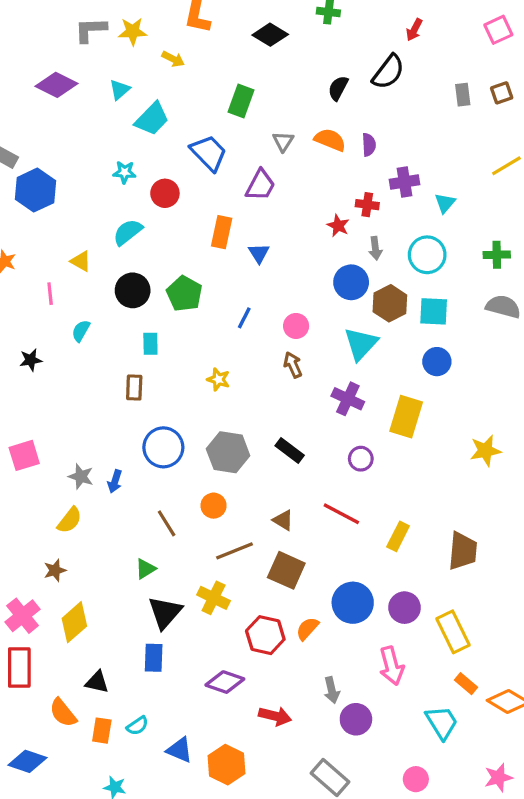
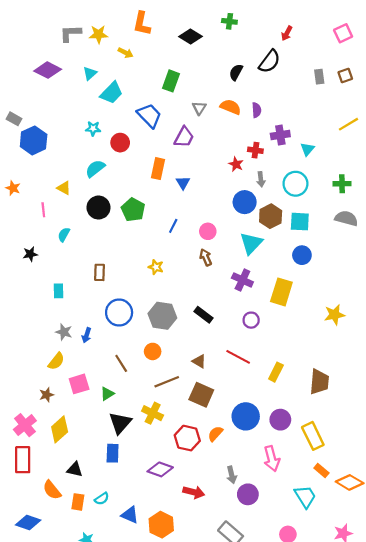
cyan rectangle: (150, 344) -> (58, 291), moved
pink square: (24, 455) -> (79, 384), moved

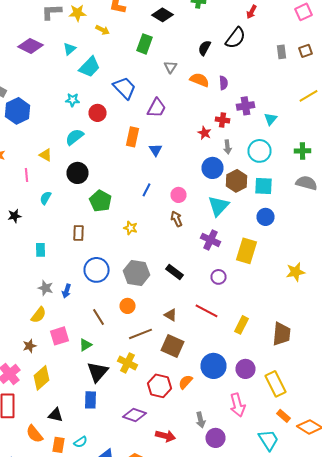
green rectangle: (171, 81) -> (144, 44), moved
gray triangle: (199, 108) -> (170, 67), moved
green pentagon: (133, 210) -> (100, 201), moved

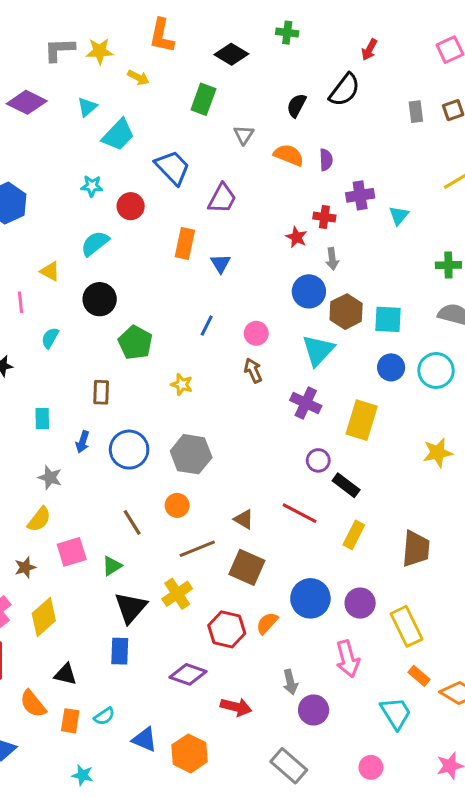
cyan circle: (260, 151) -> (436, 371), moved
black rectangle: (174, 272) -> (346, 485), moved
blue arrow: (66, 291) -> (83, 442), moved
yellow cross: (128, 363) -> (177, 594), turned 30

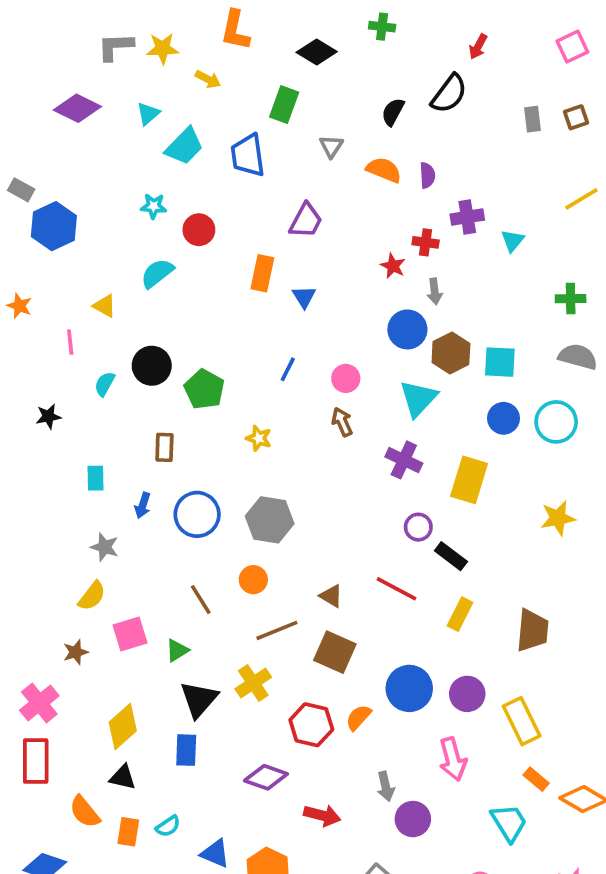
blue trapezoid: (172, 167) -> (248, 155), moved, turned -144
black circle: (100, 299) -> (152, 366), moved
yellow diamond: (44, 617) -> (123, 727), moved

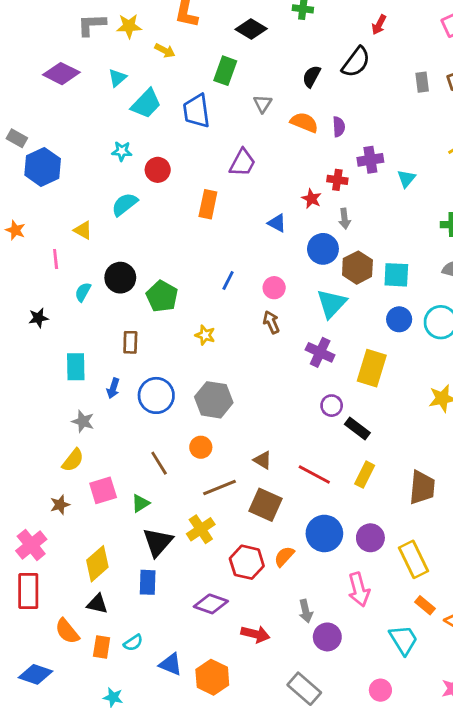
blue triangle: (304, 297) -> (277, 223), moved, turned -30
cyan rectangle: (96, 478) -> (76, 367), size x1.4
red line: (397, 589) -> (314, 475), moved

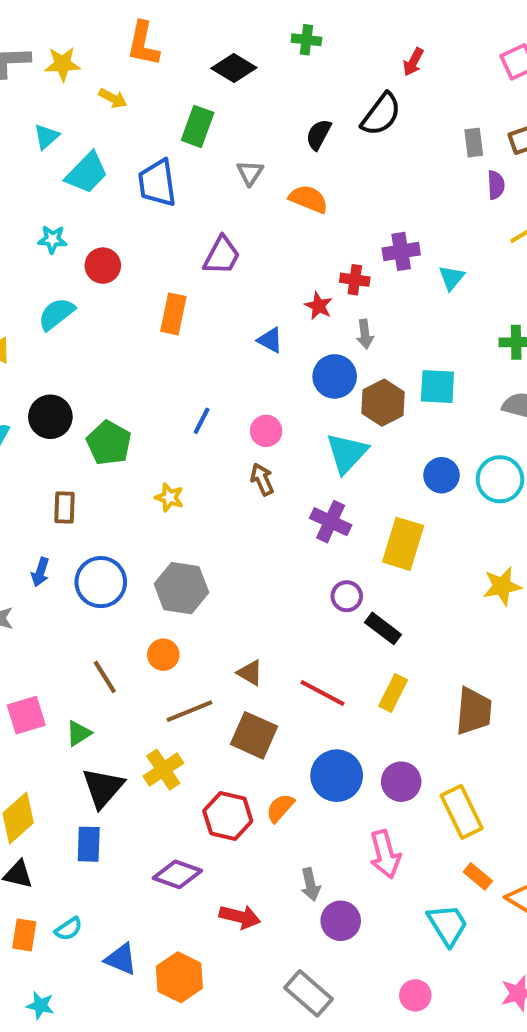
purple semicircle: (339, 127) -> (496, 185), moved
cyan square: (396, 275) -> (437, 387), moved

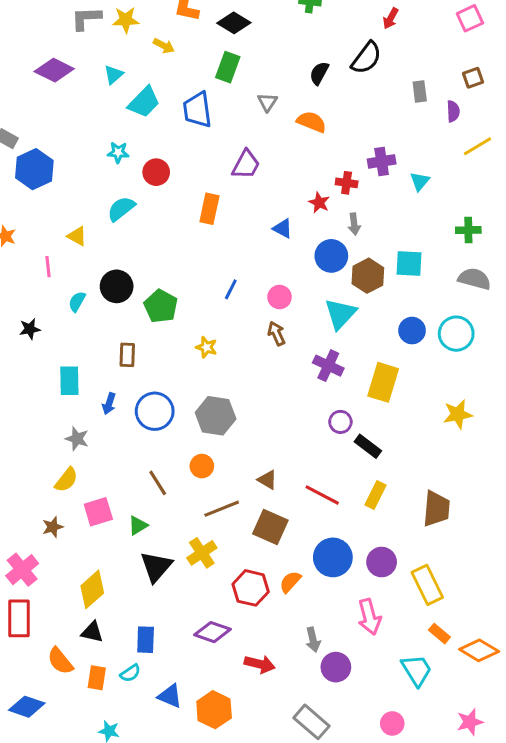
black diamond: (234, 68) -> (234, 23), moved
gray rectangle: (474, 143) -> (420, 91), moved
blue rectangle: (89, 844) -> (146, 640), moved

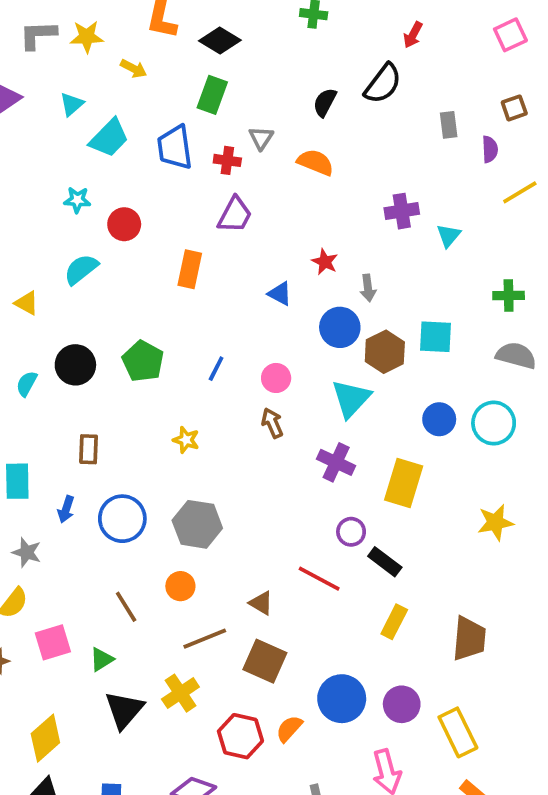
red cross: (347, 183) -> (227, 160), moved
green pentagon: (161, 306) -> (143, 361), moved
red line: (322, 495) -> (319, 579), moved

